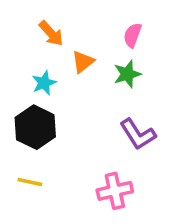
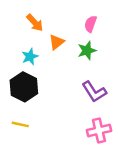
pink cross: (115, 191) -> (99, 130), moved

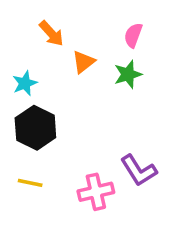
cyan star: (30, 57) -> (25, 83), moved
purple L-shape: (94, 92) -> (139, 170), moved
pink cross: (99, 130) -> (96, 192), moved

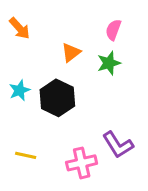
orange arrow: (51, 33) -> (20, 28), moved
cyan star: (25, 83) -> (20, 90), moved
black hexagon: (35, 128) -> (57, 98), moved

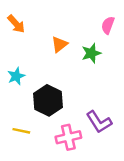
pink semicircle: (113, 30) -> (108, 25), moved
black hexagon: (57, 98) -> (48, 100), moved

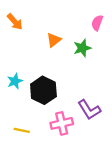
cyan star: (16, 76) -> (15, 81), moved
yellow line: (21, 131) -> (22, 130), moved

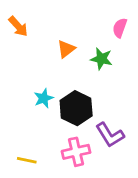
green star: (82, 48) -> (101, 59), turned 30
cyan star: (15, 81) -> (44, 98), moved
black hexagon: (43, 90) -> (76, 108), moved

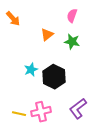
pink semicircle: (120, 28) -> (72, 16), moved
purple L-shape: (110, 135) -> (78, 109), moved, turned 85
pink cross: (76, 152) -> (41, 112), moved

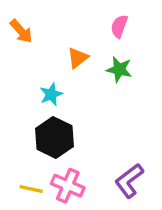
cyan star: (31, 70) -> (51, 94), moved
black hexagon: (54, 77) -> (54, 137), moved
pink cross: (41, 112) -> (68, 186), turned 36

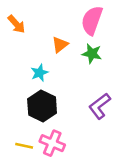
pink semicircle: (119, 26) -> (92, 20), size x1.6
purple L-shape: (129, 181) -> (100, 106), moved

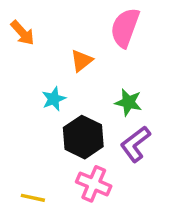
green star: (92, 54) -> (128, 102), moved
black hexagon: (42, 106) -> (83, 137), moved
pink cross: (52, 143) -> (94, 184), moved

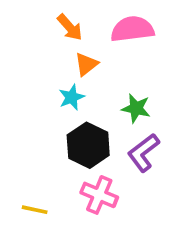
pink semicircle: (125, 28) -> (132, 29), turned 63
orange arrow: (22, 33) -> (70, 27), moved
cyan star: (54, 99) -> (72, 97), moved

